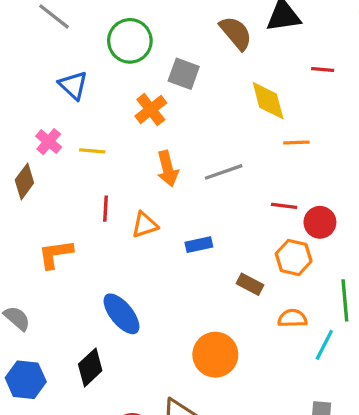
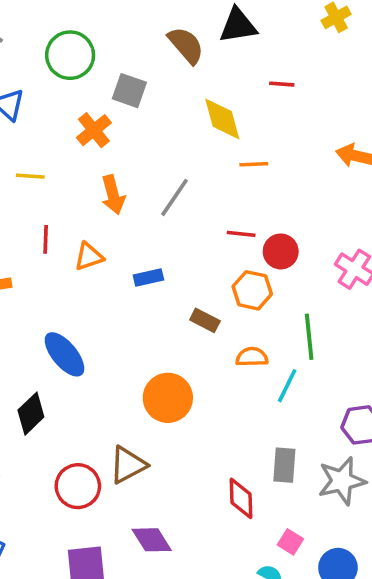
gray line: (224, 172) -> (174, 197), turned -36

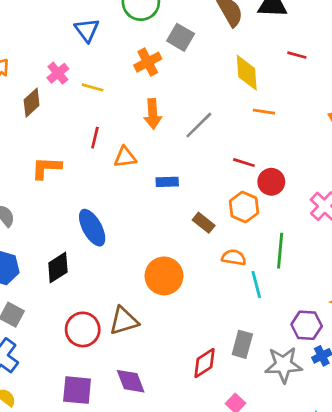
cyan line: (287, 386) -> (256, 285), turned -52
red diamond: (241, 498) -> (205, 363), turned 48

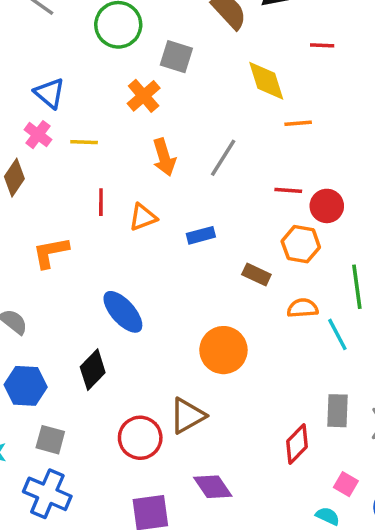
blue triangle: (87, 30) -> (50, 93), moved

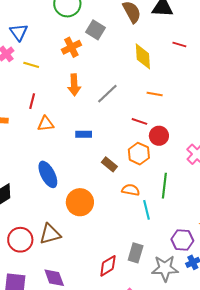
orange line: (298, 123) -> (155, 94), moved
orange triangle: (143, 217) -> (46, 124), moved
blue ellipse: (123, 312) -> (48, 174), moved

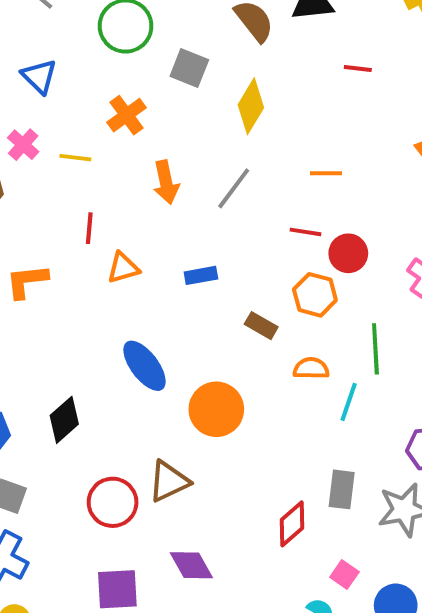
blue triangle: (19, 32) -> (39, 76), moved
orange cross: (71, 47) -> (127, 115), moved
yellow diamond: (143, 56) -> (251, 106), moved, turned 44
cyan line: (146, 210) -> (349, 402), turned 42

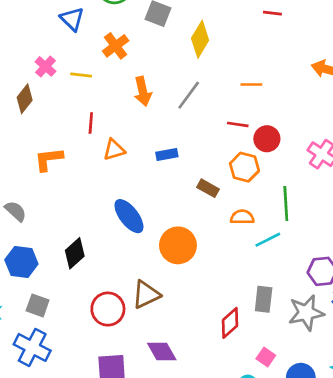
blue triangle: (39, 76) -> (72, 19), moved
cyan line: (349, 402) -> (268, 240), turned 45

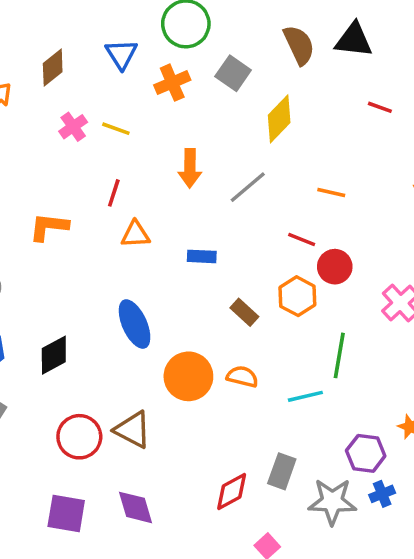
orange cross: (116, 46) -> (172, 83), moved
pink cross: (45, 66) -> (73, 127), moved
brown diamond: (25, 99) -> (53, 68), moved
orange semicircle: (242, 217) -> (242, 377), moved
brown triangle: (146, 295) -> (133, 430), turned 40

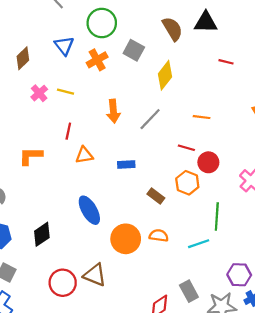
gray rectangle: (282, 471) -> (189, 291), turned -42

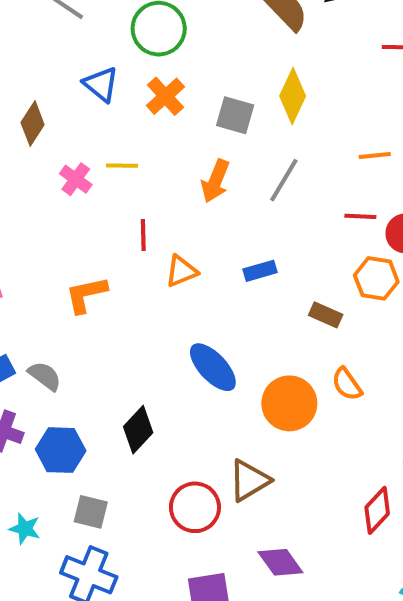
gray square: (134, 50) -> (235, 115), moved
orange arrow: (113, 111) -> (215, 181), turned 40
orange semicircle: (159, 236) -> (347, 384), turned -120
brown triangle: (95, 275) -> (249, 480), turned -40

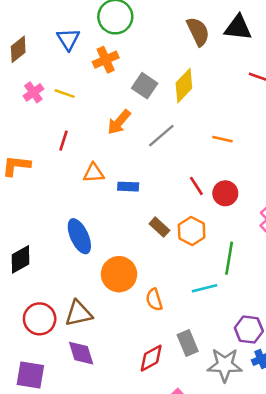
red line: (360, 216) -> (196, 186), moved, turned 36
orange triangle: (181, 271) -> (94, 173), moved
orange hexagon: (376, 278) -> (192, 231), moved
orange semicircle: (347, 384) -> (154, 300), moved
purple diamond: (280, 562) -> (81, 353), moved

